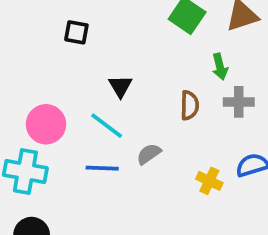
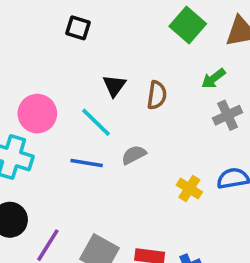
green arrow: (220, 67) -> (213, 79), turned 60
gray cross: (239, 102) -> (228, 115), turned -32
brown semicircle: (189, 105) -> (157, 95), moved

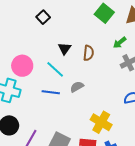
black square: (78, 28) -> (43, 17), turned 32
yellow cross: (189, 188) -> (101, 122), moved, size x1.5

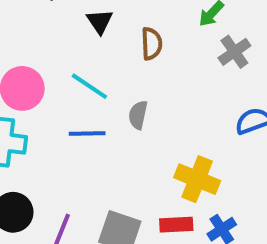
black triangle: (65, 49) -> (100, 22), moved
gray semicircle: (77, 87) -> (138, 115), turned -40

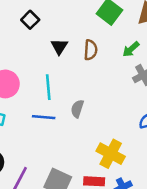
brown semicircle: (152, 44) -> (91, 50), moved
cyan line: (89, 86) -> (48, 87), turned 45

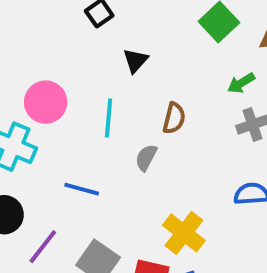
brown semicircle: (91, 50) -> (174, 118), moved
blue line: (44, 117) -> (82, 189), moved

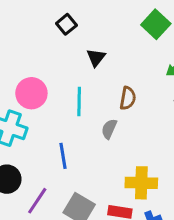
blue line: (82, 189) -> (63, 156), turned 70
yellow cross: (184, 233) -> (141, 183), turned -32

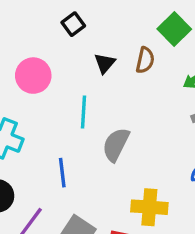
pink circle: (31, 93) -> (33, 76), moved
brown semicircle: (128, 98) -> (145, 60), moved
gray semicircle: (109, 129) -> (116, 145), size x1.5

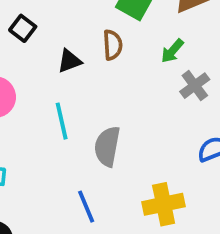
black triangle: (105, 63) -> (69, 61), turned 45
blue line: (62, 173) -> (86, 207), moved

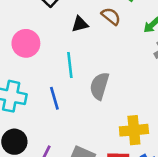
brown semicircle: (113, 45) -> (111, 16), turned -54
blue line: (86, 207) -> (54, 98), moved

